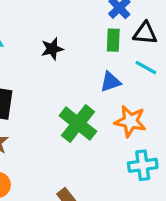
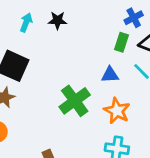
black star: (52, 49) -> (57, 20), moved

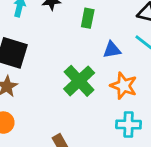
green rectangle: (122, 42) -> (88, 18), moved

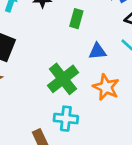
cyan cross: (128, 125) -> (66, 119), moved

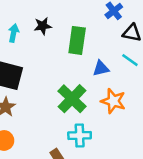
green rectangle: (76, 19) -> (77, 40), size x1.5

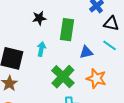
cyan arrow: (14, 33) -> (41, 49), moved

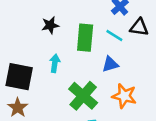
cyan line: (110, 45) -> (114, 35), moved

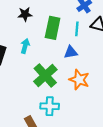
cyan line: (114, 35) -> (77, 29), turned 56

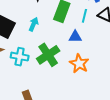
cyan cross: (50, 106) -> (20, 57), moved

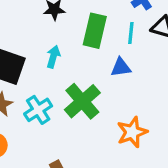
cyan cross: (20, 57) -> (38, 110), turned -36
orange star: (79, 64) -> (132, 132), moved, turned 30

